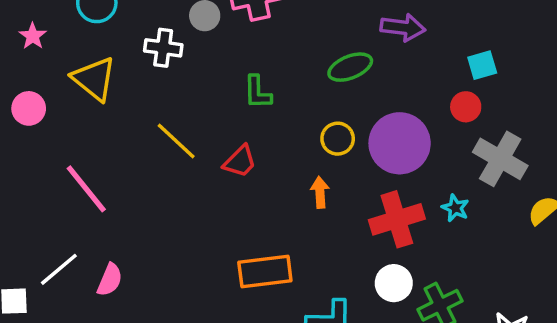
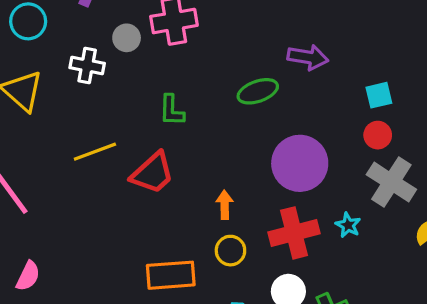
red circle: (466, 107) -> (378, 135), moved
yellow circle: (338, 139) -> (230, 251), moved
yellow line: (176, 141) -> (95, 152), turned -66
red trapezoid: (240, 161) -> (153, 173), size x1.4

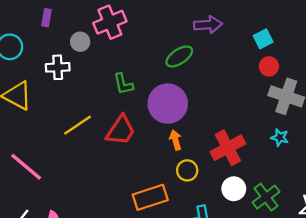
purple circle: (300, 163) -> (168, 104), moved
cyan star: (348, 225) -> (280, 137), moved

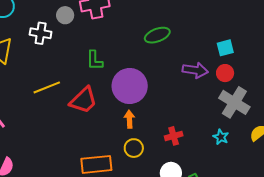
purple arrow: (208, 25) -> (195, 70), moved
green ellipse: (179, 56) -> (157, 35), moved
red cross: (228, 148) -> (174, 136), size x0.6

